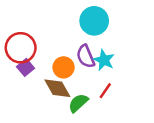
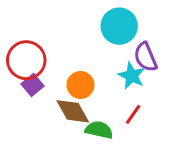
purple semicircle: (86, 56) -> (146, 57), moved
green semicircle: (78, 103) -> (99, 130), turned 55

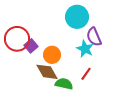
purple square: (32, 85) -> (31, 46), moved

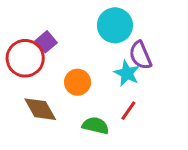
purple square: (31, 46) -> (46, 42), moved
brown diamond: (47, 72) -> (40, 109), moved

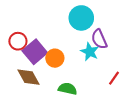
purple square: (46, 42) -> (35, 52), moved, size x1.6
red circle: (25, 58) -> (18, 41), size x0.7
red line: (128, 111) -> (114, 78), moved

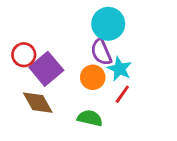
purple semicircle: (99, 39) -> (101, 52), moved
orange circle: (55, 58) -> (93, 77), moved
red line: (114, 78) -> (122, 94), moved

